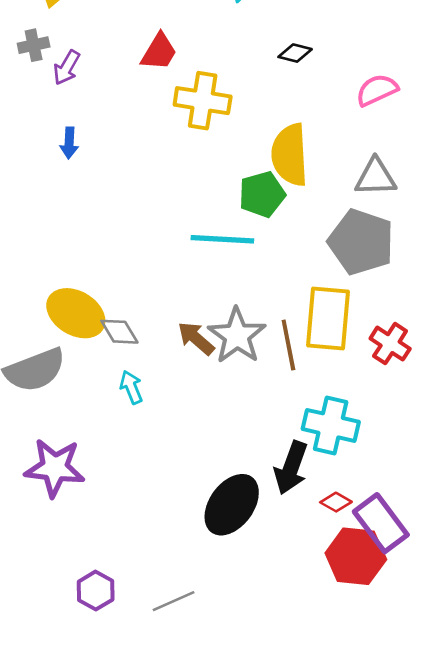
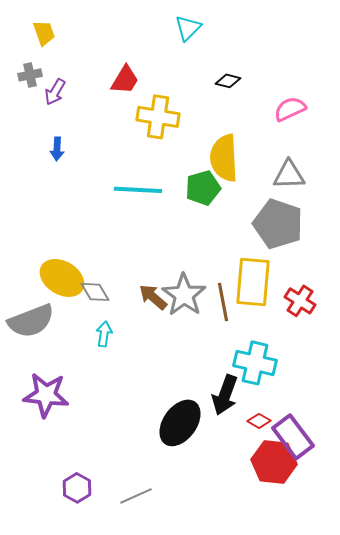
cyan line: (222, 239) -> (138, 190), moved
cyan arrow: (131, 387) -> (104, 334), turned 30

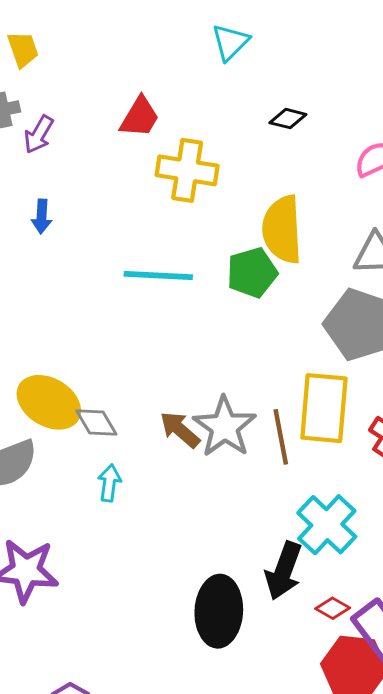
cyan cross: (255, 363) -> (327, 525), turned 30
black ellipse: (180, 423) -> (219, 611), turned -33

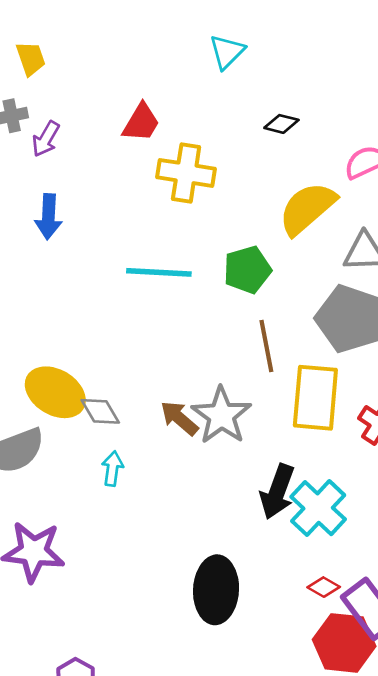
blue arrow: (42, 216) -> (48, 217), size x1.4
yellow semicircle: (282, 229) -> (307, 208), moved, turned 52
brown line: (281, 437) -> (266, 346), moved
black arrow: (284, 571) -> (277, 492), moved

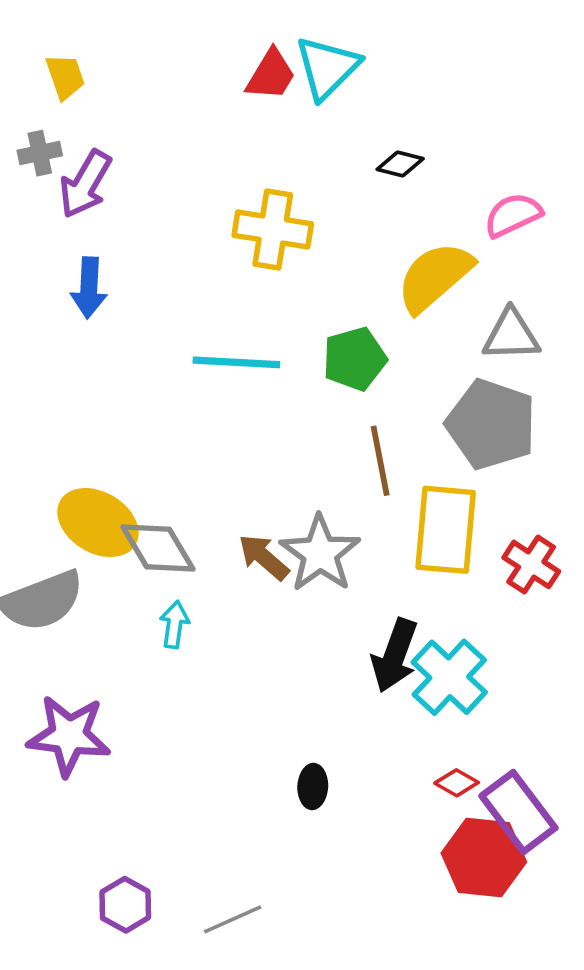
cyan triangle: (227, 52) -> (327, 68), size x1.4
red trapezoid: (141, 123) -> (271, 75), moved
purple arrow: (46, 139) -> (85, 184), size x1.4
gray diamond: (100, 411) -> (158, 548), size x1.4
black ellipse: (216, 590) -> (313, 786), size x0.5

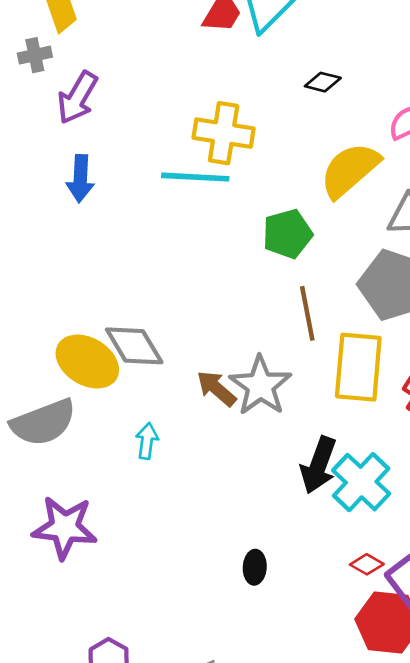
gray cross: (40, 153) -> (35, 55), moved
cyan line: (236, 362) -> (195, 177), moved
gray diamond: (158, 548) -> (134, 346), moved

